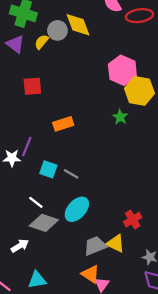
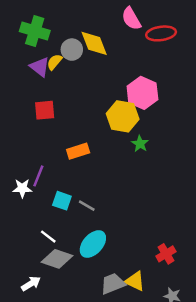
purple triangle: (15, 44) -> (40, 67), moved
yellow hexagon: (139, 91) -> (123, 116), moved
red cross: (133, 220) -> (166, 254), moved

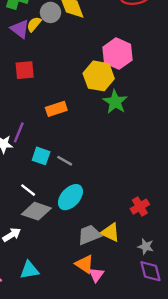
green star: (140, 144) -> (115, 102), size x1.5

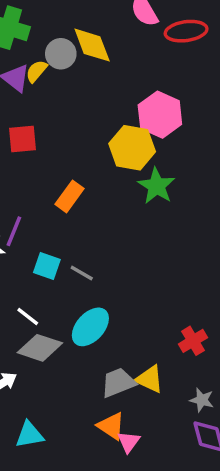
orange rectangle: (56, 109) -> (69, 196), turned -36

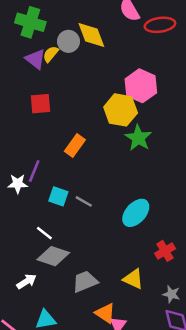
cyan ellipse: (90, 327) -> (136, 213), moved
gray trapezoid: (118, 383) -> (85, 281), moved

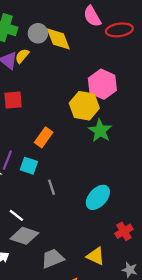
gray circle: (68, 41) -> (38, 33), moved
cyan square: (58, 196) -> (29, 166), moved
gray line: (84, 201) -> (52, 187), turned 42

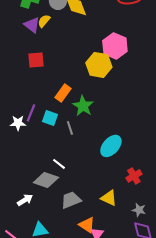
green star: (100, 131) -> (83, 106), moved
gray line: (52, 187) -> (70, 128), moved
white line: (16, 215) -> (59, 164), moved

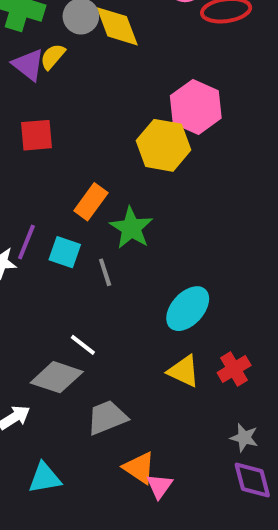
yellow triangle: (109, 198) -> (184, 371), moved

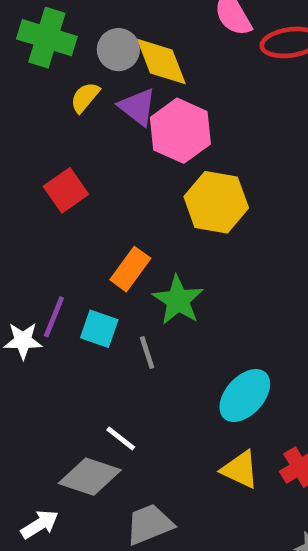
purple triangle: (28, 65) -> (137, 107), moved
pink hexagon: (196, 107) -> (180, 131), moved
red square: (37, 135) -> (66, 190), turned -30

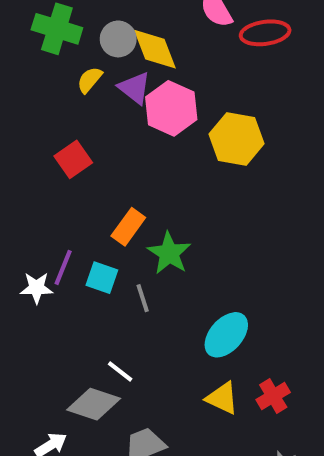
yellow hexagon: (216, 202) -> (236, 139), moved

